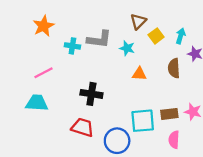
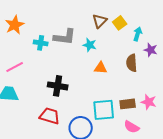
yellow square: (156, 36) -> (120, 23), moved
pink semicircle: (174, 140) -> (132, 127), turned -63

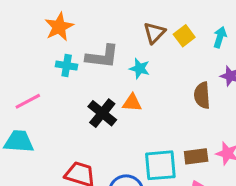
orange star: (15, 25) -> (59, 27), moved
cyan arrow: (138, 34) -> (220, 37), moved
orange triangle: (101, 68) -> (132, 103), moved
black cross: (58, 86) -> (102, 113), moved, turned 30

